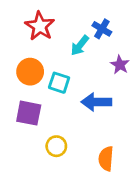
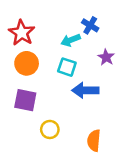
red star: (40, 26) -> (22, 33), moved
cyan arrow: (80, 45) -> (71, 40), turned 30
cyan square: (59, 83) -> (67, 67), moved

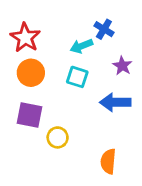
blue arrow: (85, 90) -> (115, 102), moved
yellow circle: (50, 129) -> (58, 137), moved

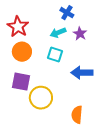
blue cross: (104, 29) -> (67, 13), moved
purple star: (122, 66) -> (80, 34), moved
yellow circle: (58, 137) -> (41, 98), size x1.5

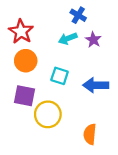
cyan square: (55, 55) -> (60, 76), moved

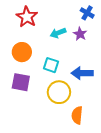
blue cross: (78, 15) -> (87, 13), moved
red star: (21, 32) -> (27, 17), moved
yellow circle: (48, 114) -> (59, 92), moved

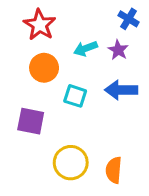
orange circle: (22, 52) -> (44, 68), moved
blue arrow: (82, 73) -> (121, 90), moved
yellow circle: (59, 92) -> (71, 163), moved

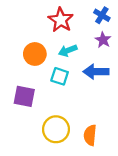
red star: (40, 25) -> (61, 20), moved
cyan arrow: (86, 48) -> (68, 50), moved
purple star: (118, 50) -> (103, 40), moved

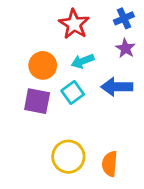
blue cross: (102, 15) -> (124, 18), turned 35
cyan square: (60, 76) -> (73, 93), turned 36
purple square: (24, 96) -> (37, 101), moved

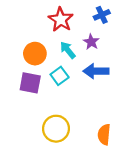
purple star: (125, 48) -> (91, 42), moved
cyan arrow: (83, 61) -> (68, 50), turned 72
orange semicircle: (110, 164) -> (104, 135), moved

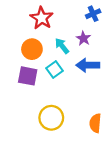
red star: (61, 20) -> (42, 18), moved

